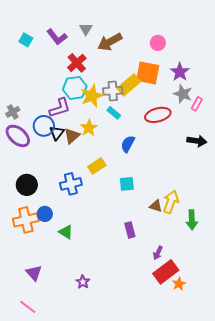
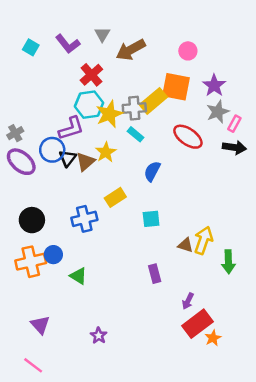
gray star: (183, 94) -> (218, 112), turned 30
red ellipse: (158, 115) -> (188, 137), turned 50
black arrow: (197, 141) -> (234, 147), moved

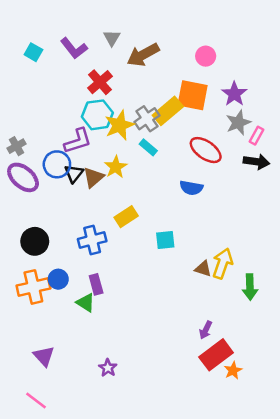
gray cross: (134, 108) -> (147, 119), turned -30
blue semicircle: (152, 171) -> (191, 188), moved, turned -108
purple rectangle: (155, 274) -> (96, 284), moved

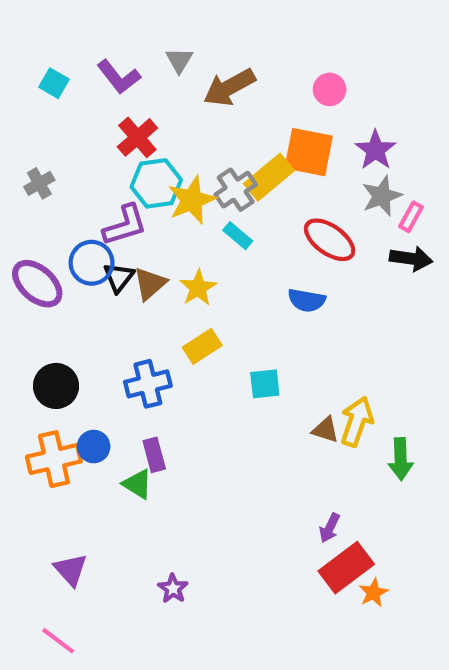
red cross: (100, 82) -> (137, 137), moved
gray cross: (16, 146) -> (39, 183), moved
yellow star: (116, 167) -> (198, 288), moved

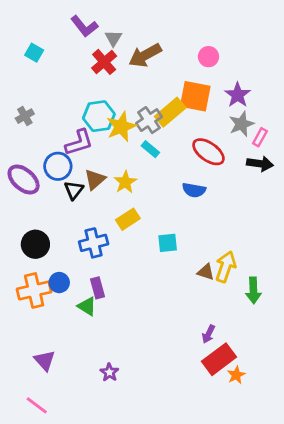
purple L-shape: (119, 77) -> (84, 26), moved
red cross: (137, 137) -> (104, 62), moved
black triangle: (119, 277) -> (74, 190), moved

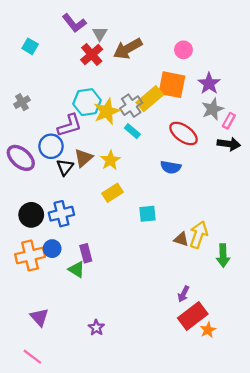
blue cross: (94, 243) -> (61, 214), moved

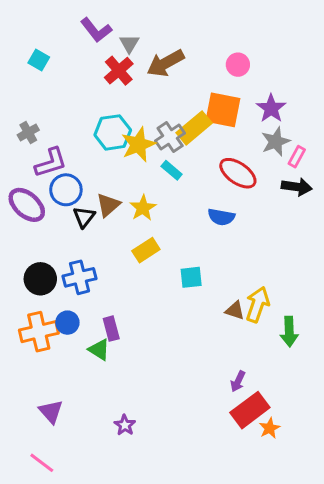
purple L-shape: (70, 125) -> (51, 163), moved

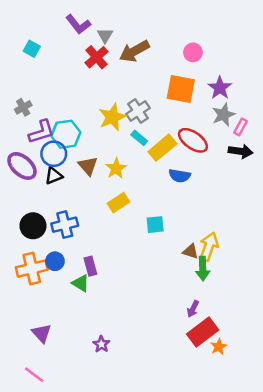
yellow rectangle: (194, 128) -> (162, 148), moved
cyan hexagon: (113, 132) -> (66, 134), moved
brown triangle: (108, 205) -> (88, 166), turned -30
black triangle: (84, 217) -> (54, 176), moved, turned 30
green arrow: (289, 332) -> (203, 269), moved

